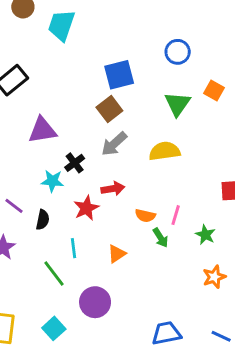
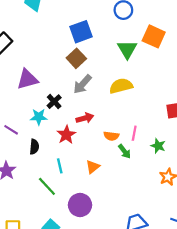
orange square: (214, 90) -> (154, 36), size x1.5
purple line: (14, 206) -> (11, 130), moved

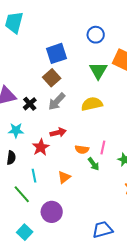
black cross: (54, 102) -> (30, 104), moved

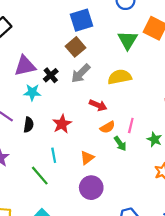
cyan star: (16, 130) -> (32, 92), moved
red arrow: (58, 133) -> (98, 105), moved, turned 35
orange semicircle: (82, 149) -> (108, 127), turned -40
black semicircle: (11, 158) -> (29, 125), moved
purple circle: (52, 212) -> (91, 188), moved

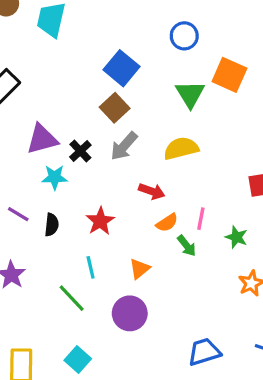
blue square: (82, 20) -> (121, 68), turned -30
purple circle: (91, 188) -> (130, 313), moved

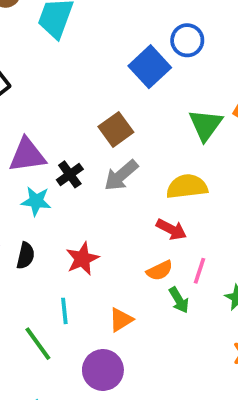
blue circle: (184, 36) -> (187, 40), moved
blue square: (121, 68) -> (150, 67), moved
red arrow: (152, 191) -> (171, 229), moved

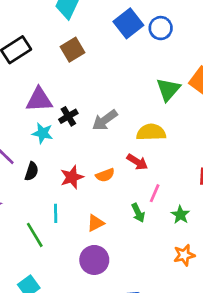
blue square: (150, 67) -> (128, 23), moved
brown square: (116, 129) -> (72, 50), moved
orange semicircle: (160, 271) -> (105, 175), moved
purple circle: (103, 370) -> (94, 260), moved

